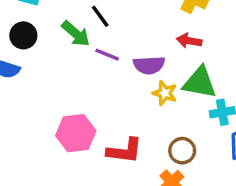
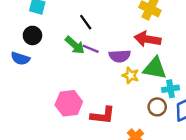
green arrow: (76, 34) -> (75, 45), moved
red arrow: (189, 41) -> (148, 39), size x1.5
brown circle: (182, 151) -> (157, 107), moved

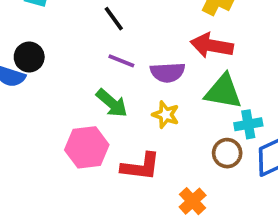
black circle: (32, 35) -> (29, 57), moved
green arrow: (75, 45) -> (112, 103), moved
yellow star: (131, 75) -> (166, 115), moved

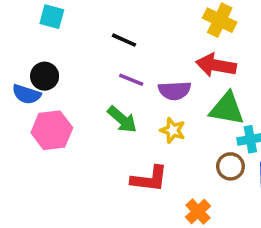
black line: (114, 19) -> (124, 40), turned -30
pink hexagon: (87, 147) -> (52, 130), moved

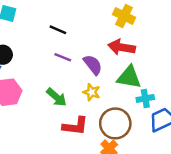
purple semicircle: (175, 91) -> (93, 65), turned -125
green arrow: (122, 119) -> (57, 97), moved
brown circle: (230, 166) -> (115, 123), moved, size x1.6

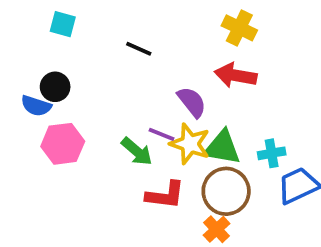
purple line: (63, 57) -> (161, 134), moved
green triangle: (129, 77) -> (222, 148), moved
yellow star: (92, 92) -> (190, 144), size x1.5

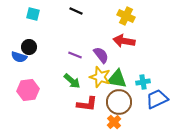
black line: (139, 49) -> (76, 11), moved
purple line: (161, 134) -> (75, 55), moved
pink hexagon: (63, 144) -> (28, 90), moved

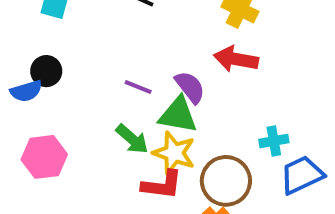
blue semicircle: (19, 57) -> (26, 91), turned -35
yellow star: (100, 77) -> (174, 153), moved
green triangle: (117, 79) -> (178, 115), moved

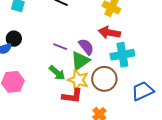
green triangle: (178, 115) -> (80, 61), turned -45
cyan cross: (274, 141) -> (122, 55), moved, size x1.6
brown circle: (226, 181) -> (104, 79), moved

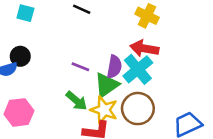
purple semicircle: (86, 47) -> (114, 67), turned 48
cyan cross: (122, 55) -> (138, 69), moved, turned -30

